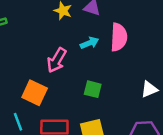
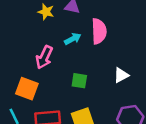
white triangle: (149, 89) -> (121, 75), moved

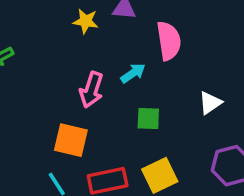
cyan arrow: (73, 39) -> (133, 73), moved

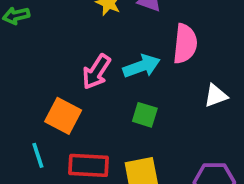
cyan arrow: (133, 73) -> (141, 66), size x1.4
white triangle: (210, 103) -> (216, 96), moved

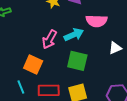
pink semicircle: (185, 44) -> (97, 21), turned 90
green square: (145, 115) -> (77, 61), size x1.5

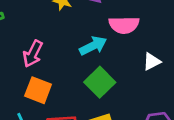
pink arrow: (49, 39) -> (33, 54), moved
green square: (77, 61) -> (100, 82), turned 35

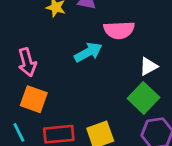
pink arrow: (33, 54) -> (27, 62), turned -40
green square: (100, 82) -> (144, 98), moved

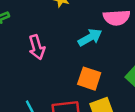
orange square: (34, 99) -> (89, 79), moved

